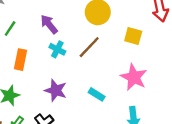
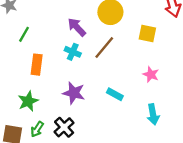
purple arrow: (49, 24) -> (77, 27), moved
pink star: (134, 77) -> (151, 74), size x0.6

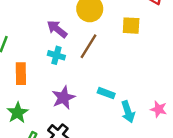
pink star: (151, 74) -> (159, 109), moved
purple star: (74, 93) -> (63, 98), turned -30
cyan arrow: (153, 114) -> (128, 112), moved

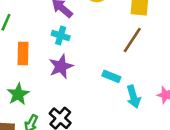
brown line: (88, 46) -> (132, 40), moved
purple star: (63, 98) -> (61, 66), moved

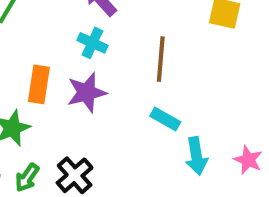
brown line: (132, 40) -> (161, 59), moved, turned -36
orange rectangle: (23, 54) -> (39, 84), moved

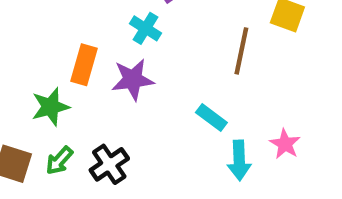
brown line: (161, 59) -> (241, 51), moved
pink star: (248, 160) -> (285, 144), moved

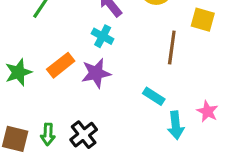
orange rectangle: (84, 65) -> (61, 65), turned 40
green star: (50, 107) -> (18, 72), moved
green arrow: (59, 161) -> (48, 134), turned -35

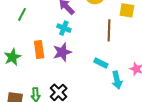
orange rectangle: (61, 65) -> (39, 49), turned -54

